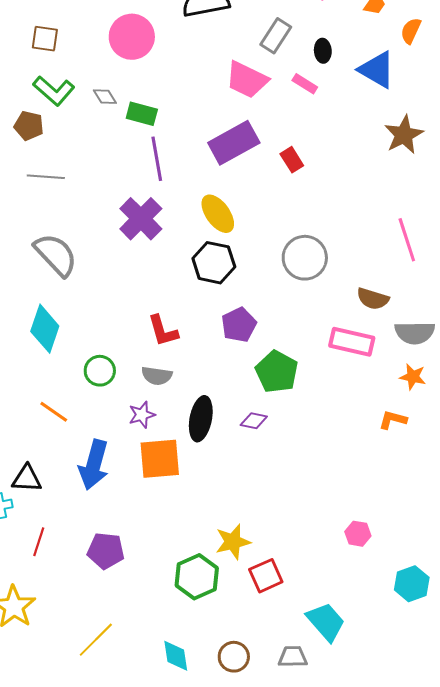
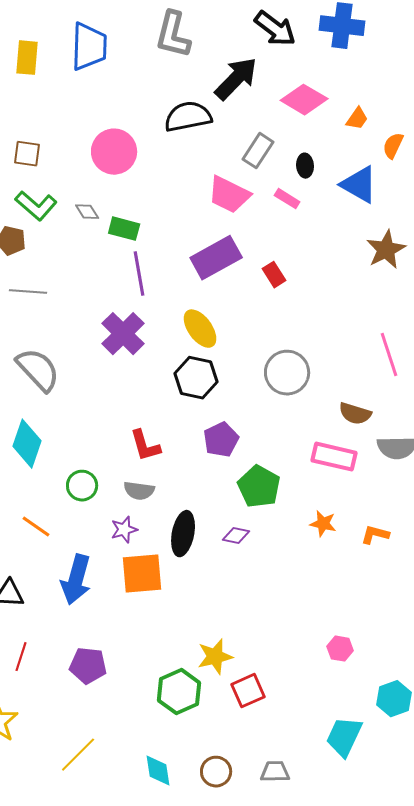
orange star: (413, 377) -> (323, 524), moved
cyan trapezoid: (326, 622) -> (344, 737), moved, turned -114

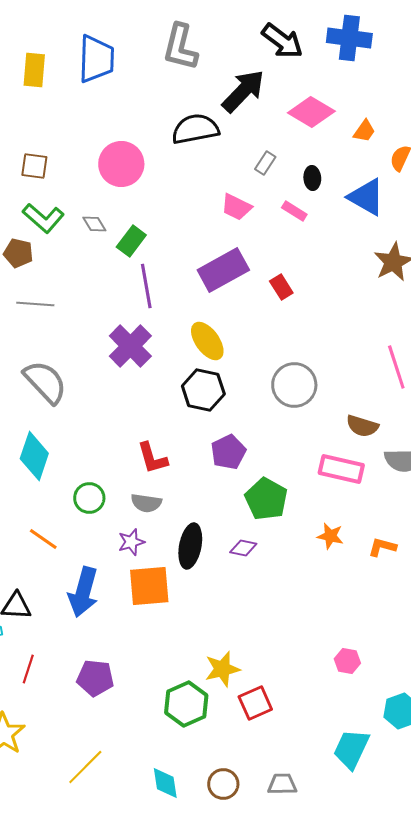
gray rectangle: (258, 151) -> (265, 163), size x0.7
pink trapezoid: (229, 195) -> (236, 207), size x0.7
green rectangle: (124, 229) -> (131, 241), turned -68

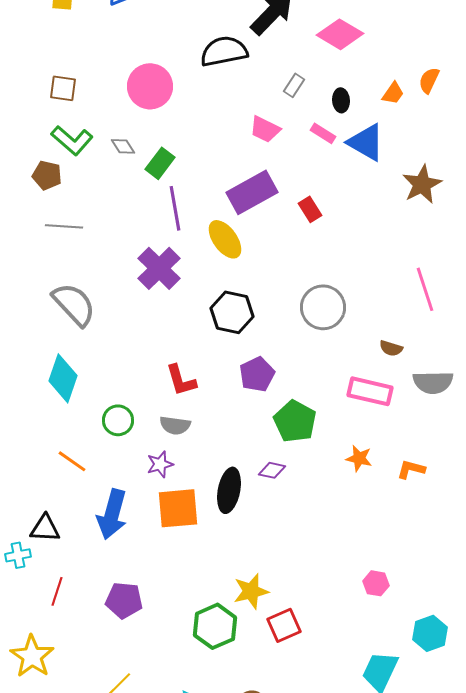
orange trapezoid: (364, 131) -> (393, 93), moved
blue triangle: (366, 197) -> (366, 142), moved
yellow ellipse: (207, 341) -> (225, 239), moved
brown semicircle: (362, 426) -> (391, 348), size x0.7
black ellipse: (190, 546) -> (229, 490), moved

